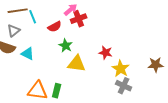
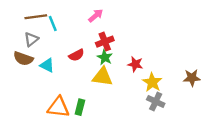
red cross: (79, 19) -> (105, 42), moved
red semicircle: (55, 27) -> (77, 55), moved
green star: (66, 46) -> (105, 57), moved

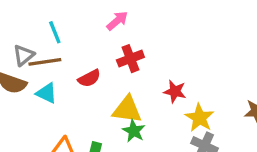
brown line: (36, 17) -> (45, 62), moved
green star: (105, 57) -> (134, 131), moved

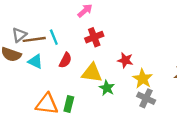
cyan line: (55, 32) -> (54, 37), moved
red semicircle: (89, 78) -> (65, 60), moved, turned -35
green star: (134, 131) -> (107, 88), moved

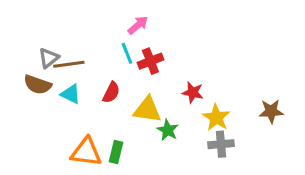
cyan line: (54, 37) -> (127, 53), moved
gray cross: (146, 98) -> (221, 144), turned -30

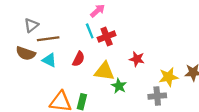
gray triangle: (49, 58) -> (31, 25), moved
yellow star: (216, 118) -> (168, 77), moved, turned 30

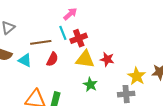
brown line: (48, 39) -> (41, 42), moved
yellow triangle: (104, 71) -> (85, 59), moved
yellow star: (168, 77) -> (137, 76), turned -30

